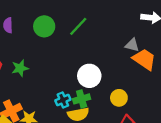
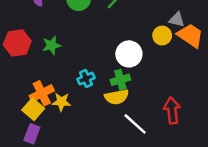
yellow circle: (119, 98) -> (162, 36), moved
cyan cross: (63, 100) -> (86, 79), moved

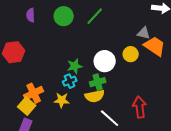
yellow circle: (162, 36) -> (131, 54), moved
green star: (52, 45) -> (75, 66), moved
yellow star: (61, 102) -> (62, 100), moved

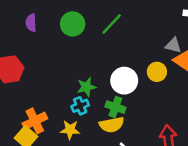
green cross: (98, 82) -> (115, 107), turned 35

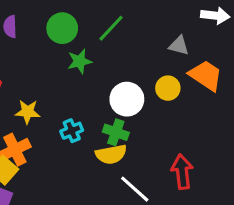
gray triangle: (173, 45) -> (179, 46), moved
green star: (86, 87) -> (80, 61), moved
yellow star: (70, 130) -> (27, 112), moved

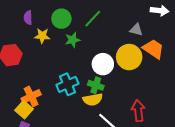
yellow circle: (168, 88) -> (129, 57), size x1.6
yellow star: (27, 112) -> (42, 36), moved
cyan cross: (72, 131) -> (67, 84), size x1.5

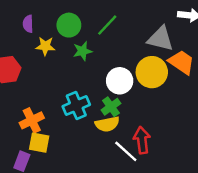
gray triangle: (136, 30) -> (160, 39), size x1.6
green cross: (96, 85) -> (111, 107), turned 35
yellow square: (24, 110) -> (39, 143), moved, turned -30
red arrow: (138, 111) -> (142, 140), moved

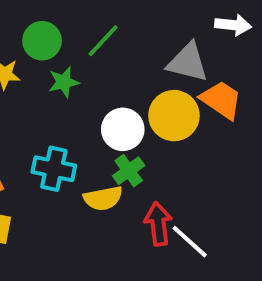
cyan cross: (76, 106) -> (54, 169), turned 35
green cross: (111, 107) -> (129, 171), moved
white line: (126, 151) -> (190, 242), moved

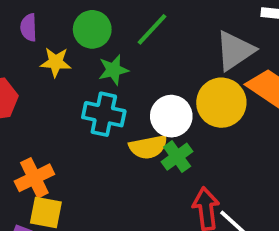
gray triangle: (188, 62) -> (235, 51), turned -48
cyan cross: (54, 169) -> (104, 114), moved
yellow semicircle: (103, 198) -> (148, 147), moved

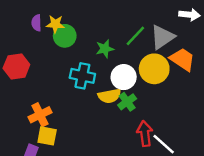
green circle: (92, 29) -> (65, 36), moved
green line: (152, 29) -> (135, 36), moved
yellow star: (56, 62) -> (55, 24), moved
green star: (113, 70) -> (105, 49), moved

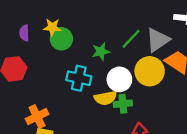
purple semicircle: (36, 23) -> (24, 33), moved
green cross: (127, 102) -> (123, 104), turned 30

